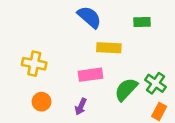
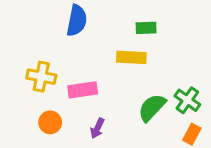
blue semicircle: (89, 17) -> (77, 21), moved, turned 60
green rectangle: (142, 22) -> (146, 28), moved
pink rectangle: (91, 75) -> (83, 90), moved

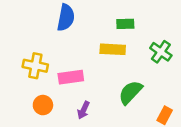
green cross: (187, 100) -> (161, 52), moved

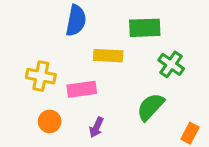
green rectangle: (125, 24) -> (145, 28), size x1.5
yellow rectangle: (113, 49) -> (108, 56), moved
green cross: (161, 52) -> (171, 64), moved

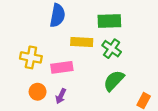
green cross: (171, 64) -> (112, 49), moved
purple arrow: (96, 127) -> (61, 96), moved

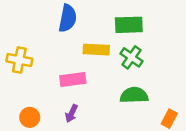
yellow cross: (31, 57) -> (19, 60), moved
green semicircle: (114, 81) -> (134, 95), turned 45
orange circle: (38, 92) -> (30, 117), moved

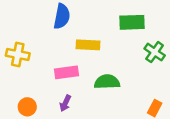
green rectangle: (129, 25) -> (132, 22), moved
green cross: (131, 57) -> (155, 52), moved
green semicircle: (134, 95) -> (107, 82), moved

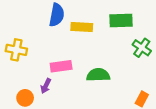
yellow rectangle: (88, 45) -> (82, 27), moved
purple arrow: (65, 103) -> (46, 86), moved

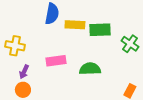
green rectangle: (121, 20) -> (100, 30), moved
purple arrow: (46, 86) -> (24, 72), moved

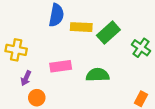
green rectangle: (100, 30) -> (108, 33), turned -40
orange circle: (23, 90) -> (37, 98), moved

